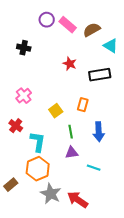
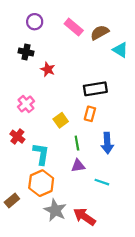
purple circle: (47, 20) -> (35, 22), moved
red star: (70, 64) -> (48, 69), moved
black rectangle: (100, 75) -> (95, 89), moved

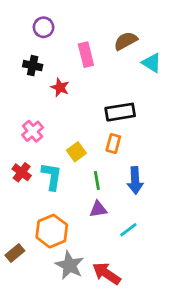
pink rectangle: (74, 27) -> (86, 55), moved, turned 36
cyan L-shape: (41, 154) -> (52, 176), moved
cyan line: (102, 182) -> (128, 230), turned -56

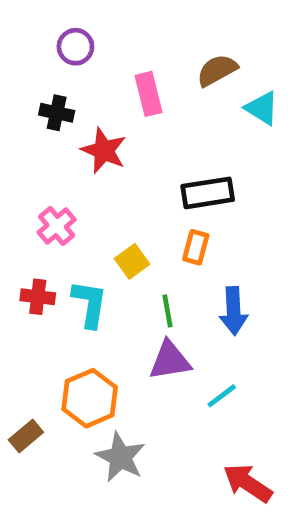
red star: (60, 87) -> (104, 151), size x1.4
red cross: (22, 172) -> (38, 297), turned -30
purple triangle: (98, 209) -> (170, 360), size x1.4
red arrow: (106, 273) -> (248, 483), moved

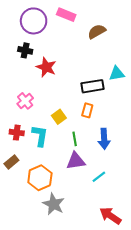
purple circle: (75, 47) -> (34, 21), size x1.6
pink rectangle: (149, 94) -> (66, 15), moved, turned -54
cyan triangle: (262, 108) -> (117, 74), moved, turned -42
brown rectangle: (26, 436) -> (11, 162), moved

